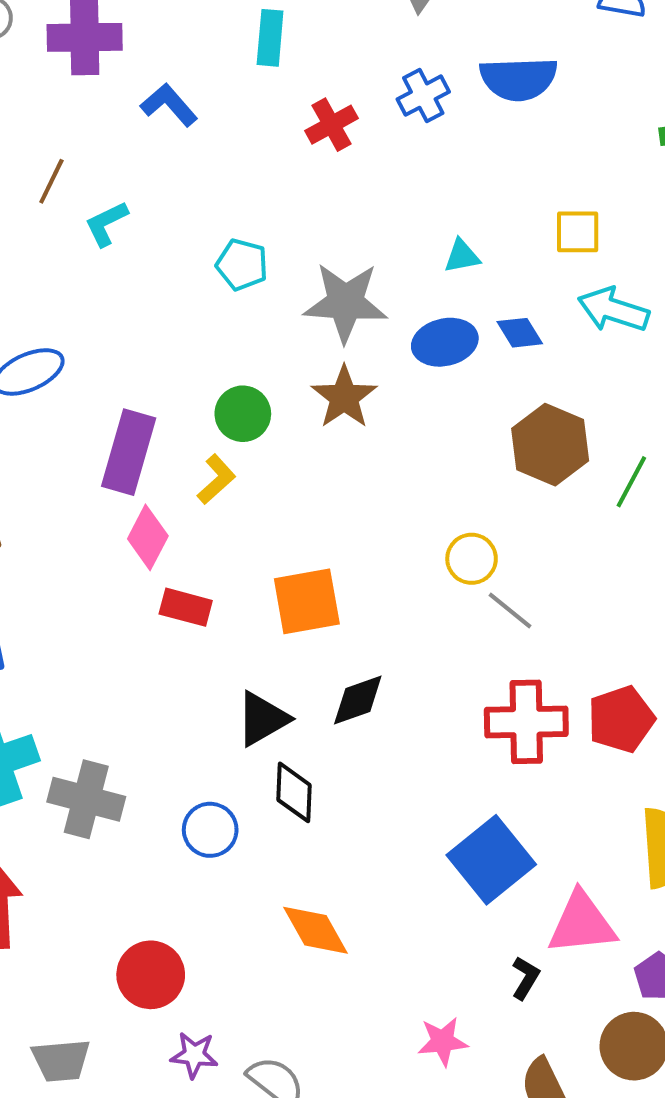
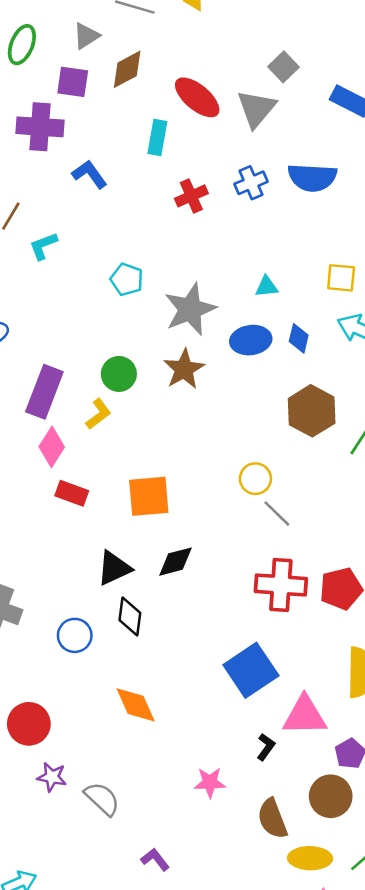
gray star: (345, 302) -> (190, 309), turned -30
blue diamond: (520, 333) -> (299, 338), turned 40

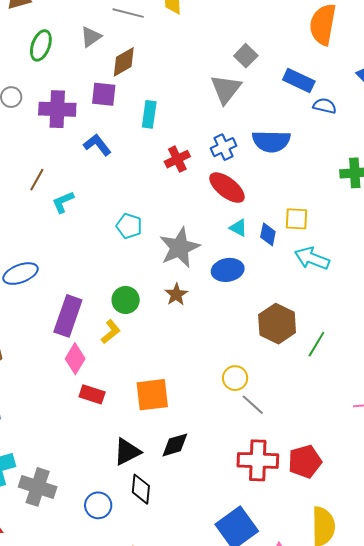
purple square: (73, 82) -> (104, 94), moved
red ellipse: (197, 97) -> (227, 188), moved
cyan triangle: (266, 287) -> (238, 228), turned 36
blue diamond: (299, 338) -> (268, 234), moved
brown star: (184, 369) -> (176, 294), size x0.7

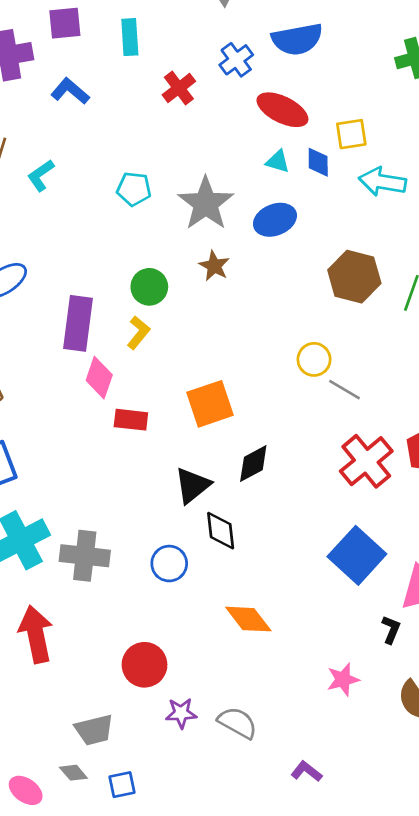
red ellipse: (227, 188) -> (282, 110), moved
red cross: (258, 460) -> (366, 461), turned -30

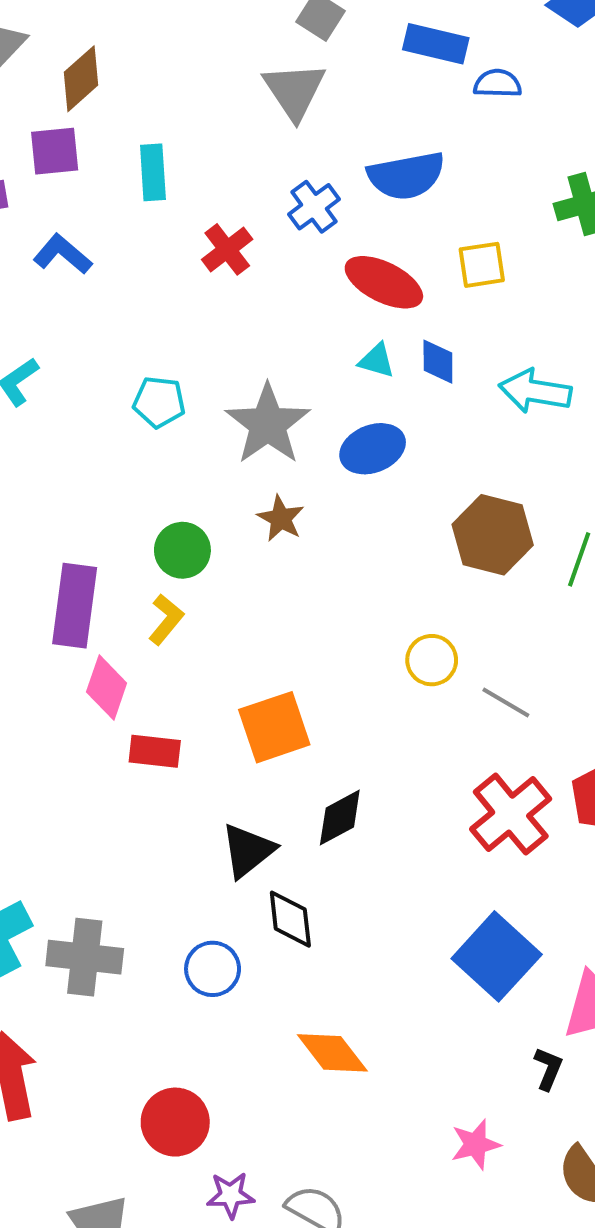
yellow square: (351, 134) -> (482, 265), moved
gray line: (344, 390) -> (506, 702), moved

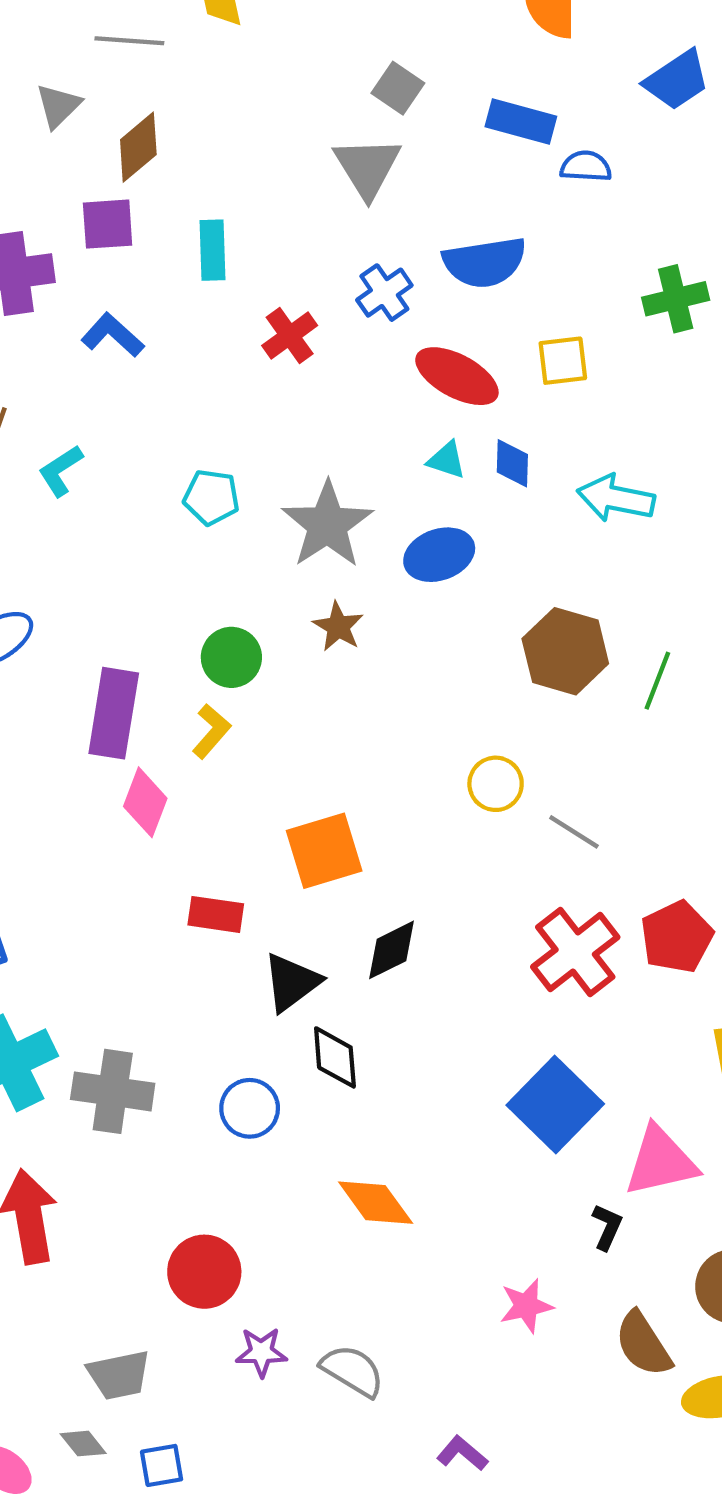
red rectangle: (155, 751) -> (216, 914), moved

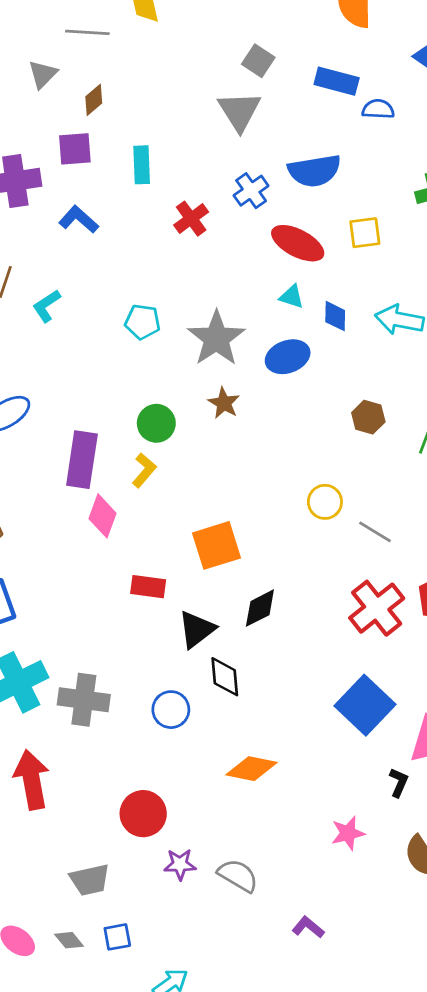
brown diamond: (138, 147) -> (94, 100), size x0.7
blue diamond: (512, 463) -> (335, 316), moved
brown hexagon: (565, 651) -> (368, 417), size x0.6
orange diamond: (376, 1203) -> (251, 769), turned -42
gray diamond: (83, 1444) -> (69, 940), moved

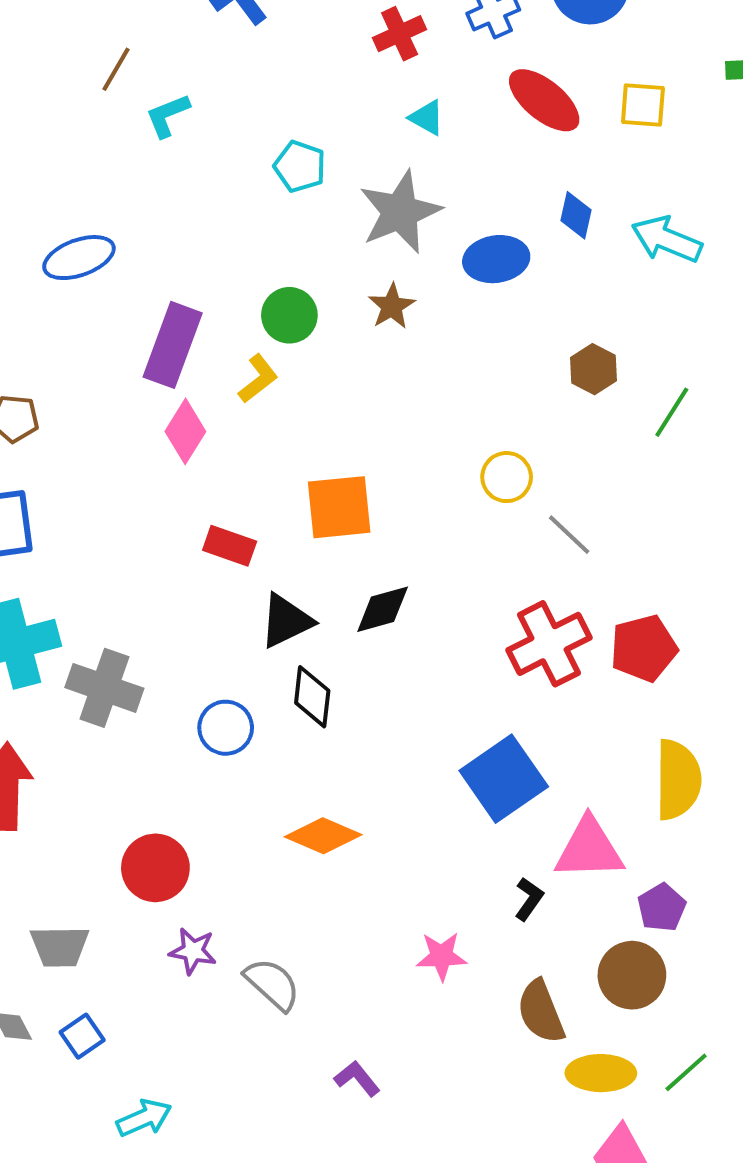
cyan triangle: (292, 297) -> (427, 118), moved
blue square: (117, 937) -> (82, 1036), turned -36

